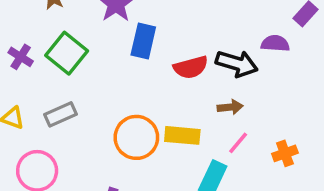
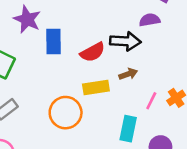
yellow rectangle: (182, 135) -> (96, 88), moved
pink line: (238, 143) -> (151, 101), moved

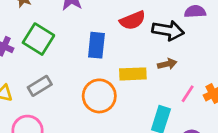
blue rectangle: (54, 41) -> (96, 45), moved
red semicircle: (93, 52) -> (133, 20), moved

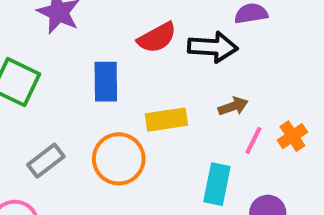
brown arrow: (167, 64) -> (233, 106), moved
gray rectangle: (40, 86) -> (46, 161), moved

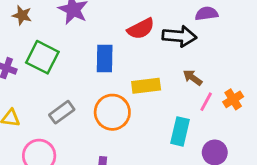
brown arrow: (233, 106) -> (193, 78), turned -126

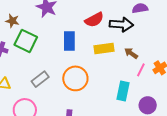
brown star: (22, 15) -> (12, 21), moved
yellow rectangle: (146, 86) -> (104, 49), moved

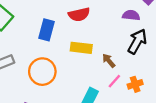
black arrow: (121, 24) -> (137, 41), moved, turned -80

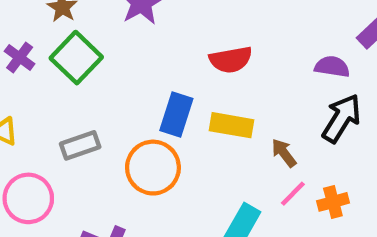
blue rectangle: (47, 30) -> (176, 114), moved

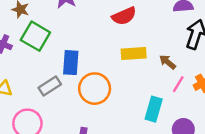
blue rectangle: (176, 114) -> (71, 63), moved

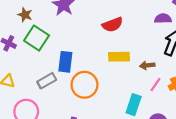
brown arrow: (167, 62) -> (147, 65), turned -48

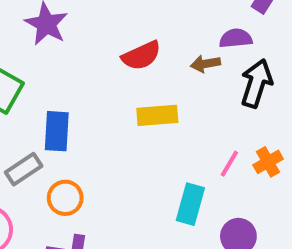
brown arrow: (147, 65) -> (205, 64), moved
orange circle: (84, 85) -> (65, 198), moved, size x0.7

